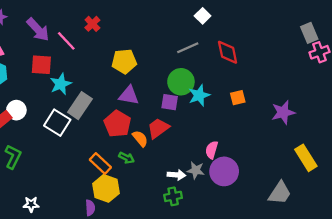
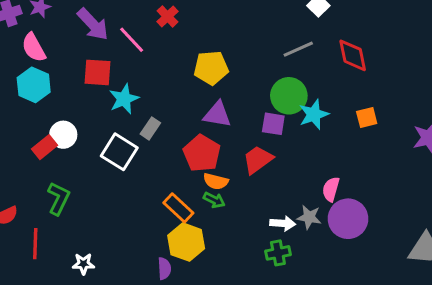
gray rectangle: (80, 106) -> (150, 128), size x0.6
orange semicircle: (140, 139) -> (216, 181), moved, turned 144

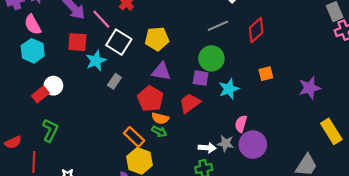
red diamond: (353, 55) -> (256, 30), turned 60
cyan star: (314, 114) -> (229, 89), moved
white square: (119, 152) -> (119, 42), moved

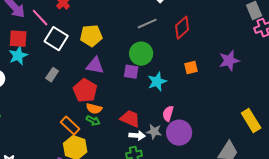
cyan star: (96, 61) -> (18, 56), moved
purple star: (310, 88) -> (229, 61), moved
red trapezoid: (190, 103) -> (130, 119), moved, turned 60

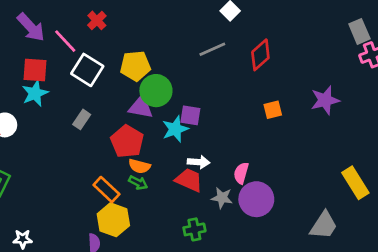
green circle: (141, 54) -> (156, 91), moved
cyan star: (157, 82) -> (175, 129), moved
white arrow: (137, 136) -> (199, 162), moved

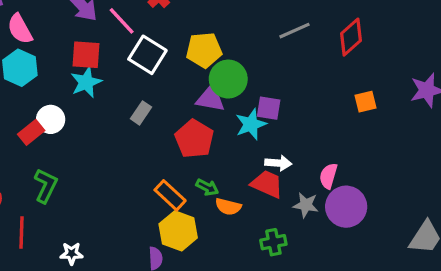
orange semicircle: (139, 166) -> (228, 207), moved

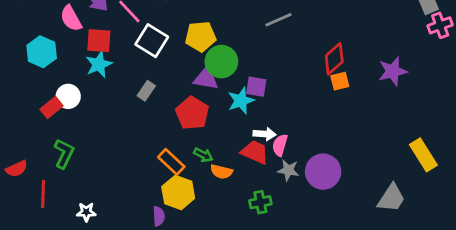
pink semicircle: (20, 29) -> (71, 18), moved
red diamond: (351, 37) -> (334, 59), moved
pink semicircle: (328, 176) -> (280, 145), moved

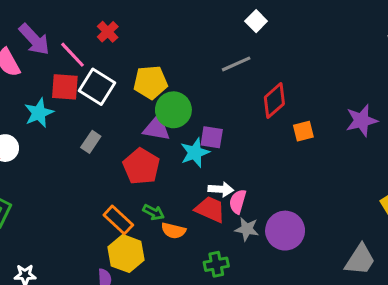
red square: (99, 41) -> (65, 87), moved
red diamond: (334, 59) -> (274, 101), moved

